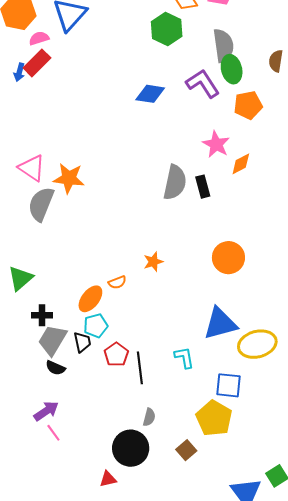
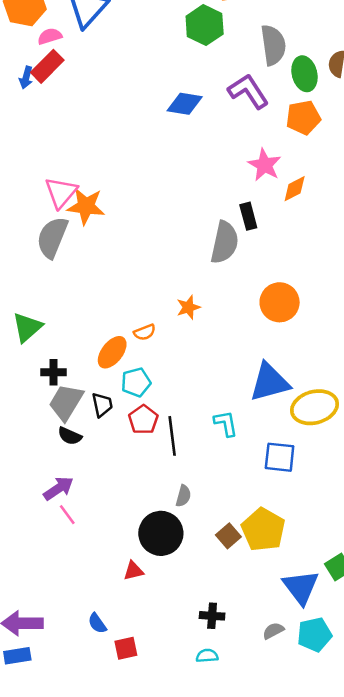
green ellipse: (232, 69) -> (305, 74), moved
pink triangle: (32, 168) -> (61, 192), moved, turned 36
gray semicircle: (175, 182) -> (225, 242), moved
cyan pentagon: (96, 326) -> (136, 382), moved
yellow pentagon: (214, 418) -> (263, 530), moved

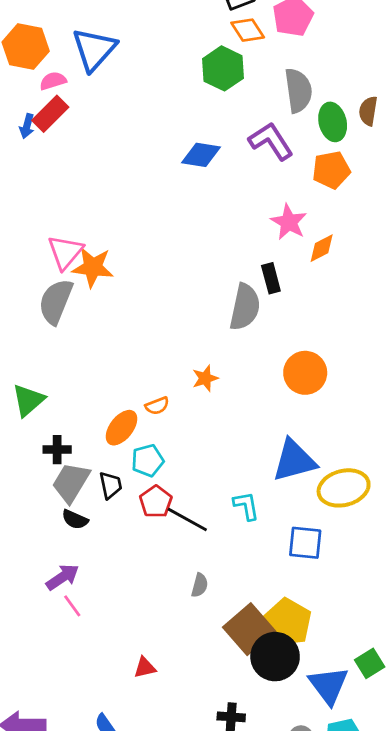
black line: (172, 436) -> (187, 519), turned -54
black circle: (161, 533) -> (275, 657), moved
brown square: (228, 536) -> (249, 629), size x1.8

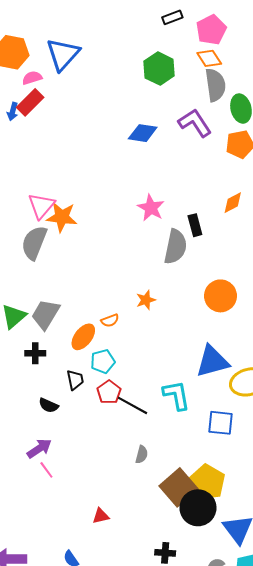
orange diamond: (248, 30) -> (209, 58), moved
pink star: (289, 222) -> (151, 208), moved
gray trapezoid: (71, 482) -> (45, 314), moved
cyan L-shape: (246, 506) -> (176, 395), size x1.4

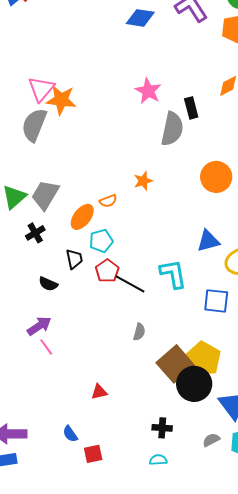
black cross: (35, 353) -> (35, 233), turned -30
blue triangle: (212, 361) -> (208, 241), size x0.7

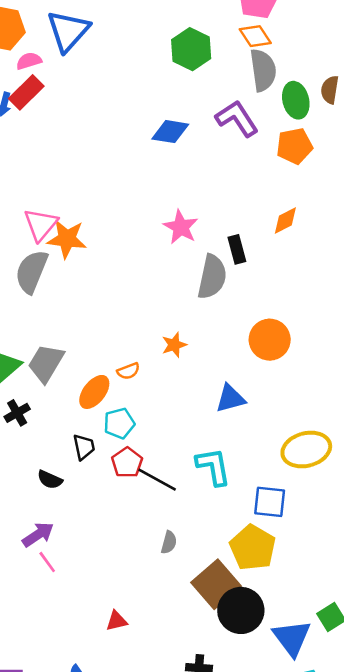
black cross: (35, 233) -> (17, 413), moved
blue triangle: (208, 241) -> (230, 398), moved
yellow pentagon: (203, 359) -> (253, 548), moved

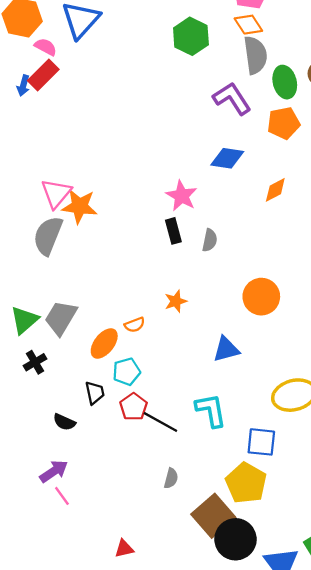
pink semicircle: (29, 61) -> (46, 47), turned 45
blue diamond: (170, 132) -> (227, 158), moved
black rectangle: (237, 249) -> (173, 231), moved
gray semicircle: (212, 277) -> (210, 240), size x0.6

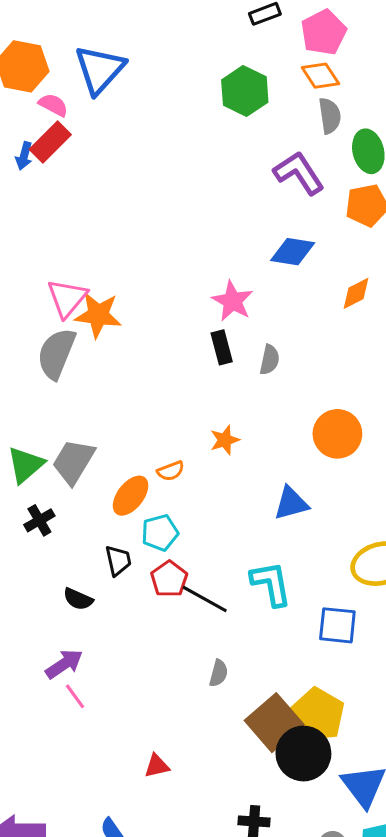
gray semicircle: (255, 55) -> (330, 116), size x0.7
yellow pentagon: (246, 483) -> (317, 715), moved

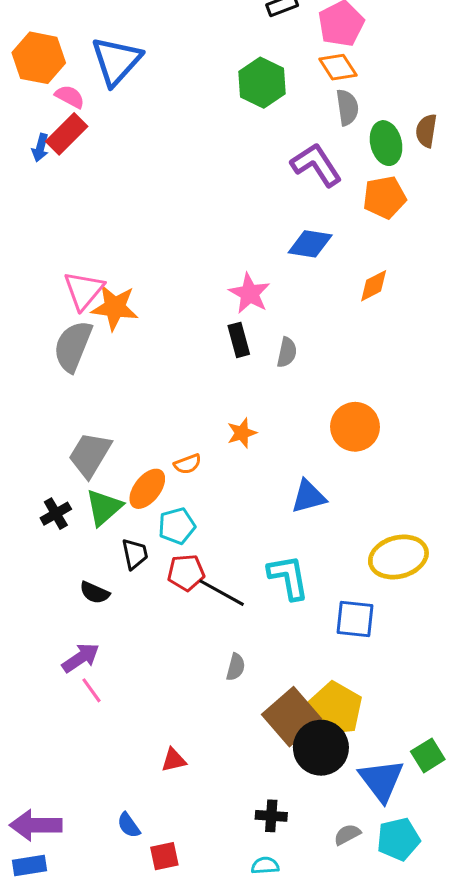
green triangle: (26, 465) -> (104, 507), moved
red pentagon: (169, 579) -> (186, 572), turned 30

